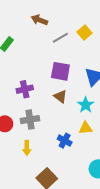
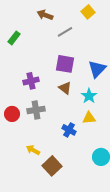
yellow square: (85, 33) -> (88, 12), moved
yellow arrow: (27, 148) -> (33, 150), moved, turned 120

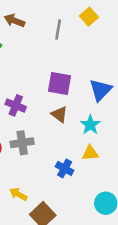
brown arrow: (45, 15) -> (14, 21), moved
gray line: (65, 32) -> (58, 30), moved, turned -49
purple cross: (31, 81) -> (16, 105), turned 35

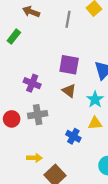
yellow arrow: (18, 194) -> (34, 158), turned 152

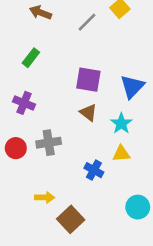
gray line: (68, 19) -> (87, 22), turned 35
green rectangle: (14, 37) -> (31, 58), moved
purple cross: (32, 83) -> (24, 103), moved

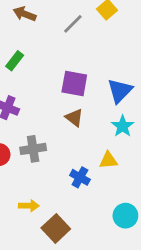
cyan star: (121, 123) -> (123, 126), moved

